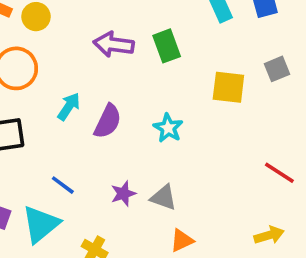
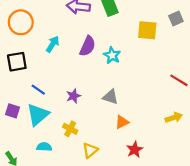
purple semicircle: (108, 121) -> (88, 46), moved
blue line: (63, 185) -> (38, 90), moved
purple star: (123, 194) -> (73, 96), moved

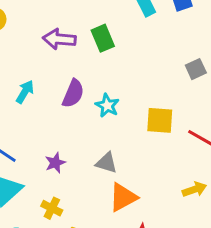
gray square: (176, 19) -> (196, 69), moved
yellow square: (147, 30) -> (160, 120), moved
orange triangle: (122, 122) -> (123, 197), size x1.5

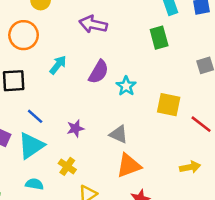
green rectangle: (103, 38) -> (159, 38), moved

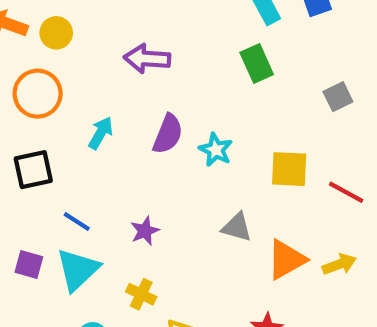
gray triangle: (119, 134) -> (237, 227), moved
orange triangle: (129, 165) -> (286, 260), moved

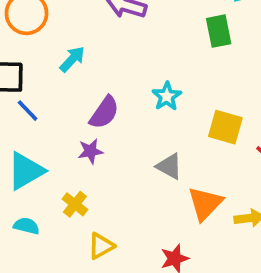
purple semicircle: (168, 134) -> (104, 113), moved
blue line: (77, 222) -> (28, 111), moved
orange triangle: (286, 260) -> (205, 204), turned -30

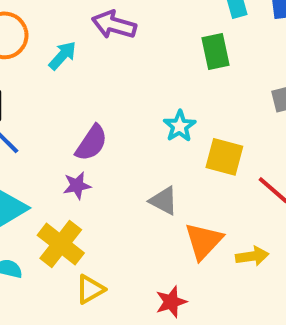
cyan arrow: (72, 59) -> (62, 56), moved
cyan star: (167, 96) -> (180, 126), moved
yellow cross: (75, 204) -> (61, 244), size x1.6

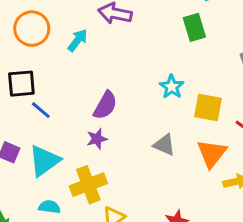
orange triangle: (204, 241) -> (212, 154), moved
yellow cross: (61, 244) -> (88, 185), turned 36

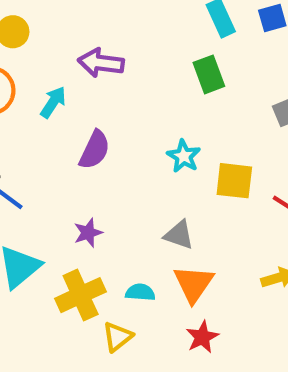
purple semicircle: (105, 105) -> (95, 150), moved
orange triangle: (212, 154) -> (194, 284), moved
cyan semicircle: (50, 207) -> (140, 292), moved

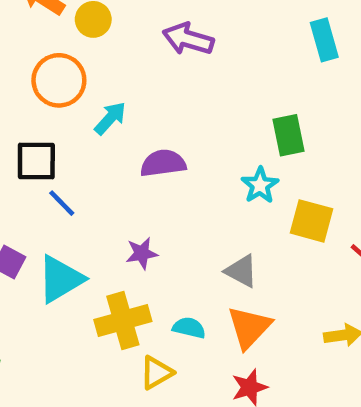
purple arrow: (101, 63) -> (188, 39), moved
green rectangle: (209, 74) -> (288, 135), moved
cyan arrow: (53, 102) -> (110, 118), moved
purple semicircle: (95, 150) -> (163, 163), turned -132

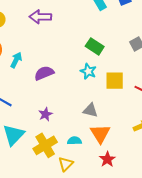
green rectangle: (288, 135) -> (95, 46), turned -30

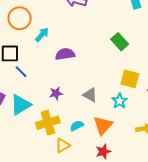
cyan star: (88, 71) -> (120, 101), moved
gray triangle: (90, 110) -> (90, 95), moved
cyan semicircle: (74, 141) -> (77, 126), turned -40

